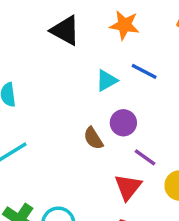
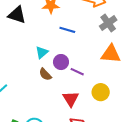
cyan triangle: (107, 80) -> (42, 52), moved
purple line: (145, 157) -> (77, 72), moved

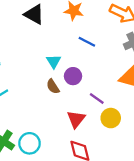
cyan triangle: (42, 52) -> (54, 61), turned -32
purple line: (77, 72) -> (97, 98), moved

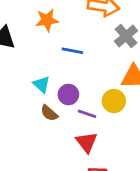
purple line: (97, 98) -> (87, 114), moved
yellow circle: (111, 118) -> (114, 101), moved

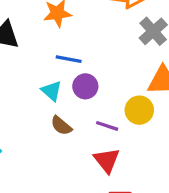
blue line: (72, 51) -> (69, 59), moved
purple circle: (68, 95) -> (85, 86), moved

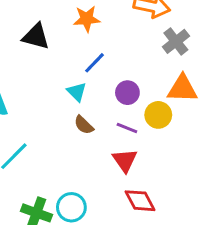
blue line: (69, 59) -> (95, 63), turned -60
purple circle: (85, 86) -> (127, 93), moved

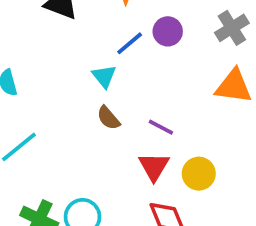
purple circle: (127, 93) -> (168, 31), moved
yellow circle: (158, 115) -> (199, 174), moved

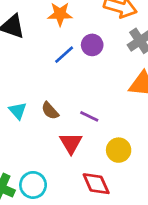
cyan triangle: (104, 76) -> (18, 111), moved
red triangle: (154, 166) -> (71, 143), moved

